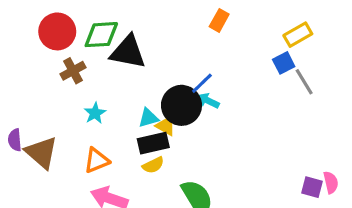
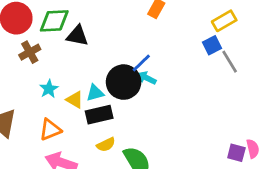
black triangle: (128, 52) -> (77, 36), size x0.7
yellow triangle: (166, 126) -> (75, 100), moved
yellow semicircle: (153, 165) -> (106, 145), moved

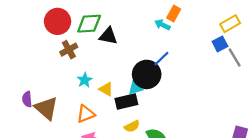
cyan arrow: (147, 78) -> (162, 25), moved
cyan triangle: (95, 93) -> (135, 88), moved

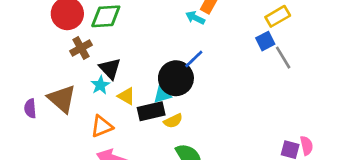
black triangle: (108, 36) -> (110, 69), moved, turned 36
brown triangle: (46, 108) -> (62, 99), moved
yellow semicircle: (132, 126) -> (173, 121), moved

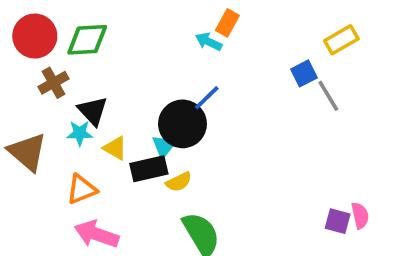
yellow rectangle: (278, 16) -> (341, 40), moved
cyan star: (100, 85) -> (80, 133), turned 30
cyan triangle: (162, 95) -> (164, 146), turned -36

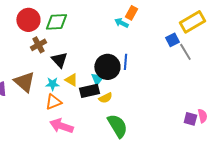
yellow rectangle: (341, 40) -> (192, 22), size x1.4
blue line: (207, 98) -> (125, 62), moved, turned -42
cyan star: (80, 133) -> (52, 84), moved

